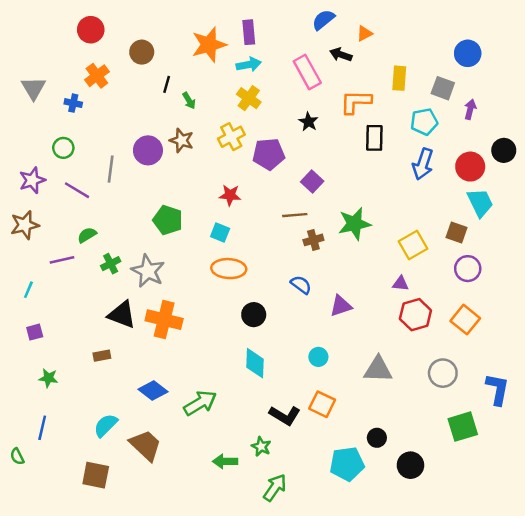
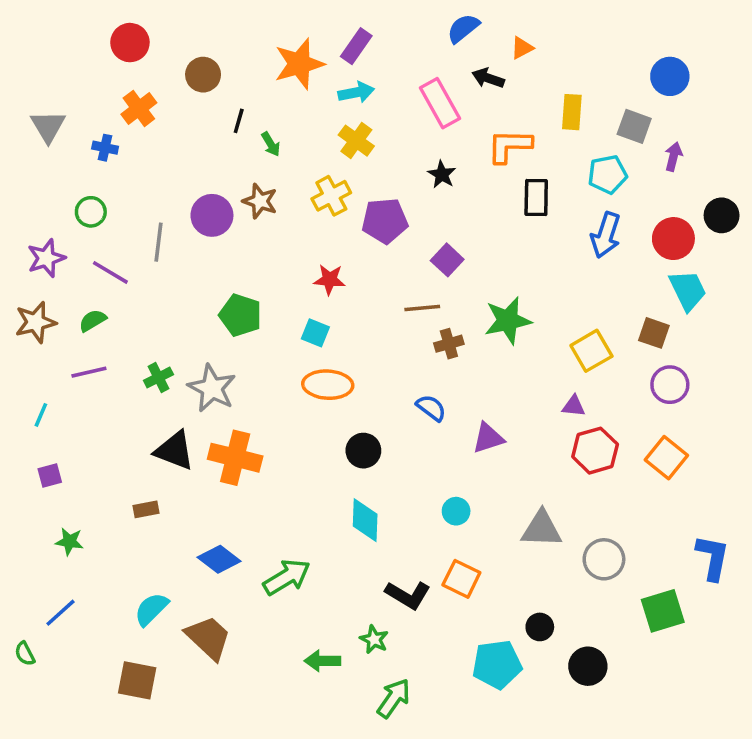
purple rectangle: (249, 32) -> (356, 46), turned 40
green semicircle: (87, 235) -> (93, 321), moved
gray circle: (443, 373) -> (604, 559), moved
blue line: (42, 428) -> (60, 613), turned 35

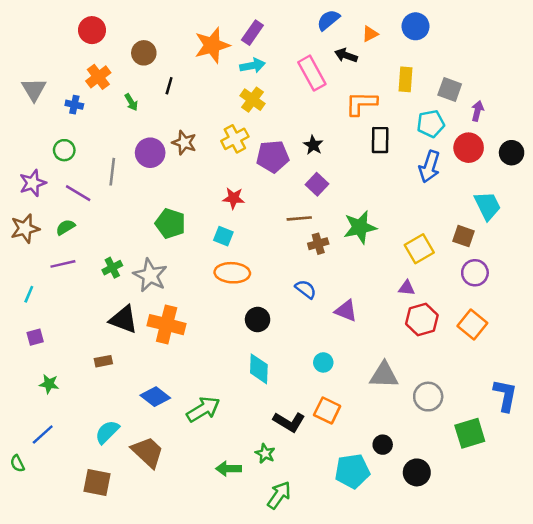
blue circle: (670, 76) -> (416, 26), moved
green arrow: (271, 144) -> (131, 102), moved
black star: (442, 174) -> (313, 145), moved
red circle: (673, 239) -> (469, 148), moved
purple triangle: (488, 438) -> (346, 311), turned 40

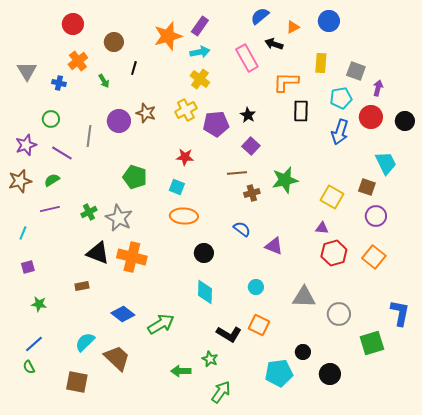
yellow square: (419, 249) -> (332, 197), turned -30
green semicircle: (17, 464) -> (29, 367), moved

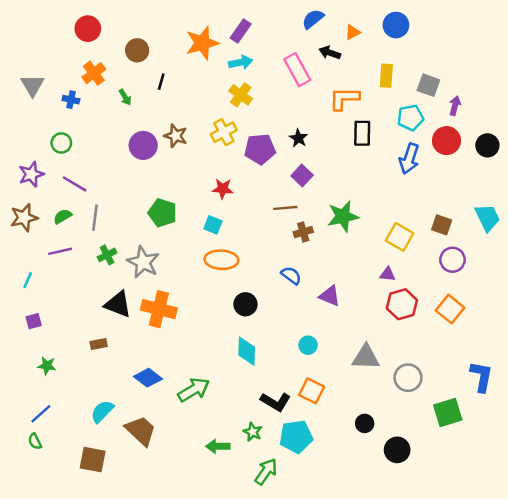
gray line: (89, 136) -> (95, 218), moved
cyan trapezoid: (386, 163) -> (487, 218), moved
cyan pentagon: (279, 373) -> (296, 437), moved

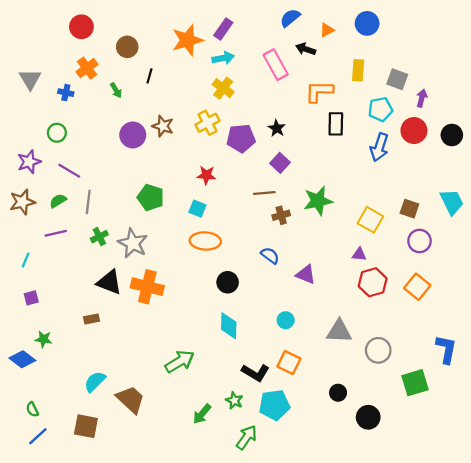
blue diamond: (148, 378) -> (22, 359), moved
blue line: (41, 414) -> (38, 436), moved
green arrow: (218, 446) -> (202, 414), turned -50

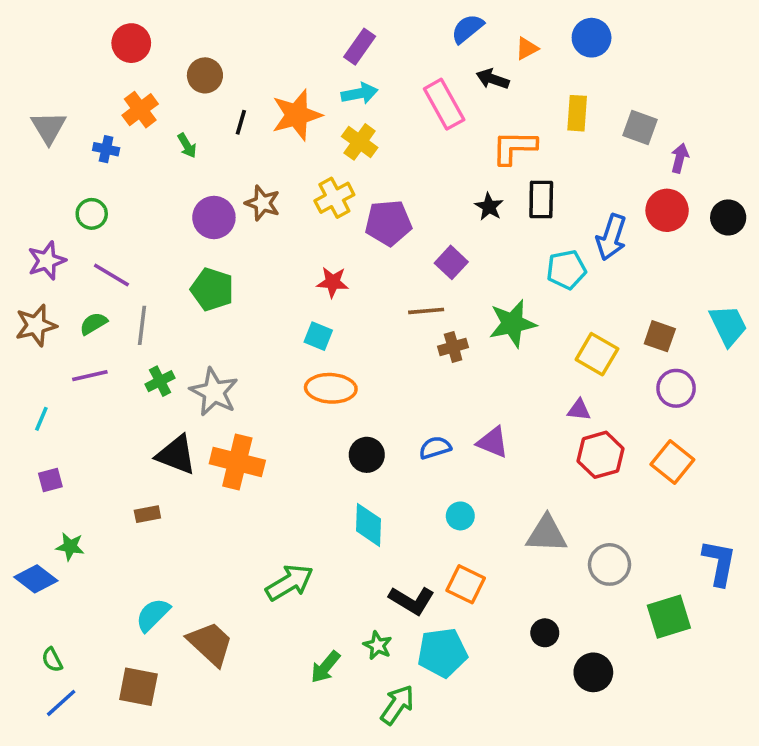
orange star: (187, 40) -> (297, 115), moved
cyan pentagon: (380, 109) -> (566, 270), moved
black star: (277, 128) -> (489, 207), moved
green pentagon: (151, 197) -> (212, 289), moved
blue semicircle: (270, 255) -> (435, 448), moved, turned -54

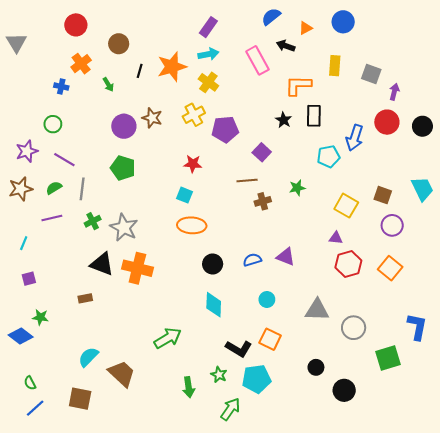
gray triangle: (49, 128) -> (16, 43), moved
green star: (512, 324) -> (297, 188), size x0.6
green arrow: (325, 667) -> (189, 387), turned -48

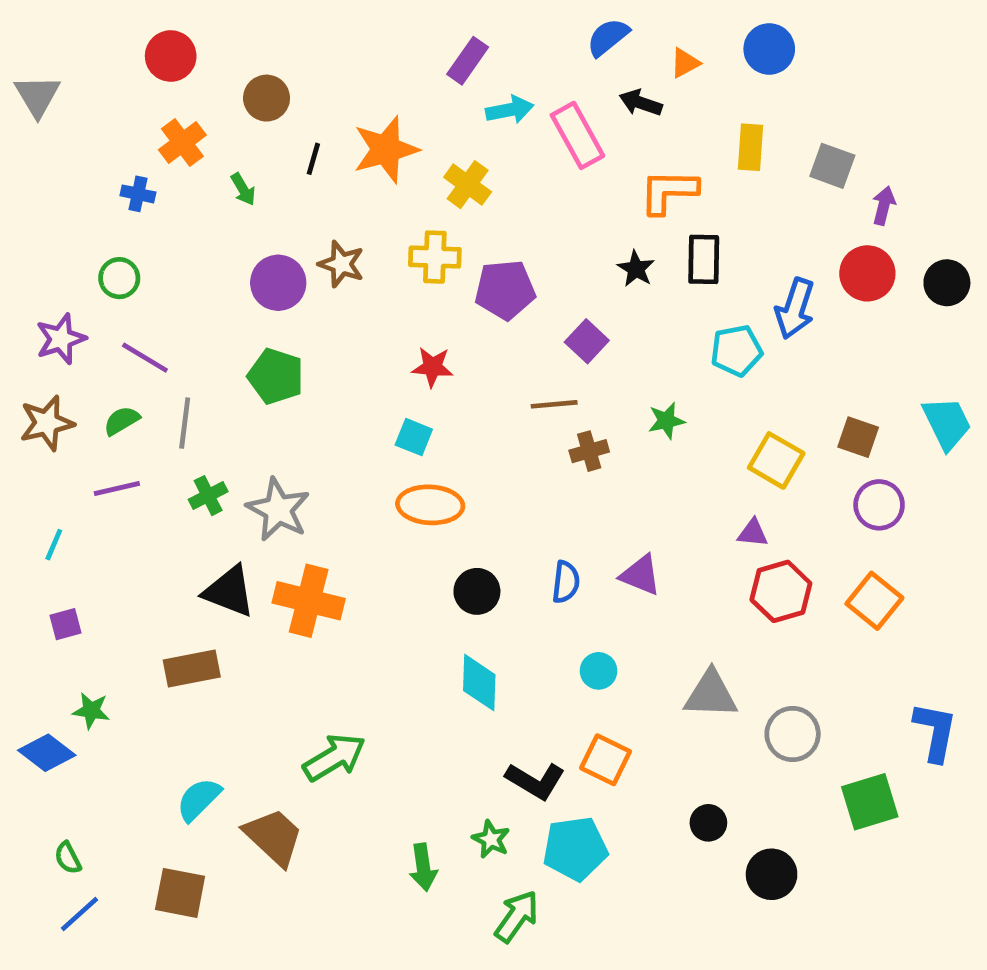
cyan arrow: (208, 54) -> (510, 110), moved
yellow cross: (194, 115) -> (435, 257), turned 30
blue semicircle: (252, 260) -> (566, 582), turned 114
brown rectangle: (85, 298) -> (192, 669), size x1.6
green arrow: (168, 338) -> (334, 757), moved

